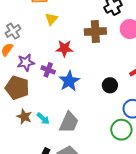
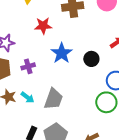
purple cross: (48, 70) -> (28, 66), moved, turned -32
blue star: (69, 81) -> (62, 53), moved

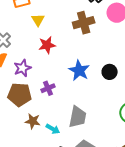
red star: (43, 26) -> (47, 45), moved
cyan arrow: (27, 97) -> (53, 129), moved

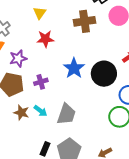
black circle: (110, 72) -> (104, 74), size x1.6
cyan arrow: (53, 129) -> (40, 111), moved

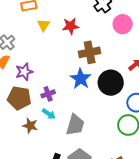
brown cross: (85, 21) -> (90, 52), moved
red star: (45, 39) -> (71, 26), moved
cyan arrow: (40, 111) -> (49, 114), moved

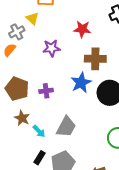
yellow triangle: (44, 25) -> (32, 18), moved, turned -32
purple star: (24, 72) -> (51, 48), moved
cyan arrow: (49, 114) -> (39, 131), moved

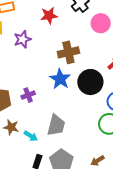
red star: (82, 29) -> (49, 16), moved
purple star: (51, 48) -> (23, 39), moved

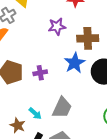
purple star: (23, 39) -> (57, 26), moved
brown star: (11, 127) -> (18, 125), moved

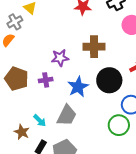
purple star: (57, 26) -> (60, 58), moved
blue star: (75, 63) -> (78, 87), moved

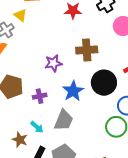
purple cross: (46, 80) -> (40, 96), moved

